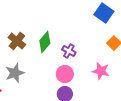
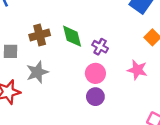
brown cross: (17, 41) -> (40, 35), turned 36
green diamond: (45, 42) -> (72, 36), turned -55

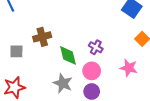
green diamond: (72, 36) -> (68, 55), moved
gray star: (37, 72) -> (63, 83), moved, turned -30

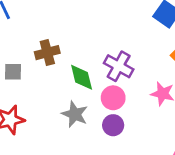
purple cross: (96, 47) -> (119, 66), size x1.5

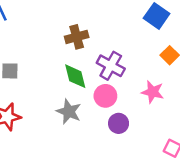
brown cross: (47, 53) -> (77, 37), moved
purple circle: (113, 125) -> (119, 123), moved

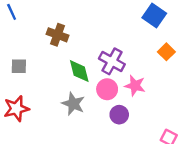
brown cross: (77, 37) -> (58, 35), moved, turned 35
pink star: (153, 92) -> (135, 86), moved

